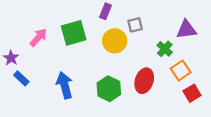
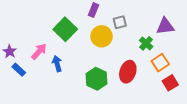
green square: (74, 33) -> (65, 29), turned -30
pink arrow: (38, 37) -> (39, 51), moved
blue arrow: (65, 85) -> (57, 64), moved, size x0.7

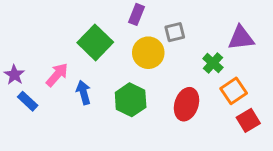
green hexagon: (97, 79) -> (131, 100), moved

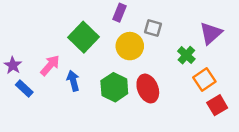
gray square: (175, 32) -> (153, 28), turned 30
purple triangle: (241, 38) -> (211, 33), turned -35
red ellipse: (187, 104) -> (148, 89), moved, turned -40

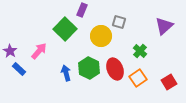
purple rectangle: (120, 13) -> (82, 10), moved
green cross: (186, 55) -> (140, 51), moved
orange square: (204, 80) -> (138, 78), moved
blue arrow: (73, 81) -> (66, 73), moved

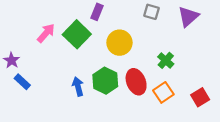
gray square: (119, 22) -> (152, 12), moved
purple triangle: (164, 26) -> (188, 17), moved
pink arrow: (39, 51) -> (46, 33), moved

